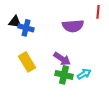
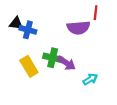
red line: (98, 12) -> (96, 13), moved
green cross: (64, 75) -> (53, 58), moved

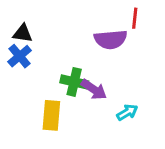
blue cross: (28, 30) -> (20, 56), moved, turned 35
yellow rectangle: (29, 66) -> (51, 115), moved, turned 36

